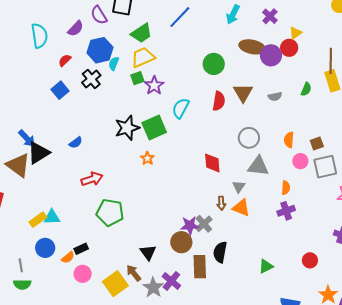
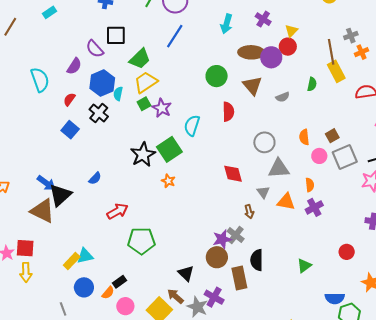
brown triangle: (243, 93) -> (252, 86), moved
orange triangle: (241, 208) -> (286, 202), moved

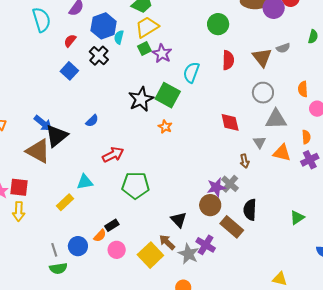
brown triangle: (252, 86) -> (262, 57), moved
green square: (169, 149) -> (168, 95), turned -30
cyan triangle: (85, 256) -> (85, 182), moved
brown rectangle: (239, 278) -> (232, 227), turned -40
blue circle: (84, 287) -> (78, 246), moved

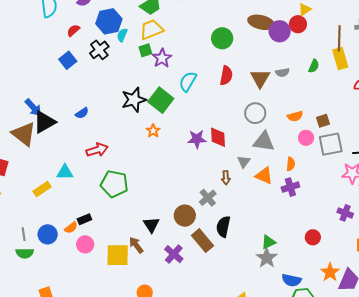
orange semicircle: (303, 89) -> (295, 116), turned -112
purple star: (216, 187) -> (197, 139), moved
gray star: (189, 254) -> (267, 258), moved
yellow square: (150, 255) -> (118, 255), turned 35

